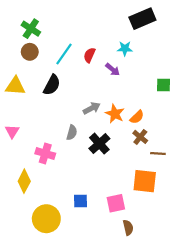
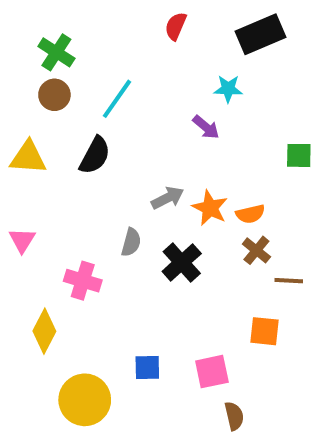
red semicircle: (89, 55) -> (176, 26), moved
orange semicircle: (137, 117) -> (250, 214), turned 32
orange square: (145, 181) -> (265, 331), size x0.7

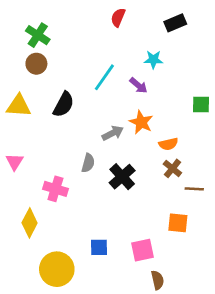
black rectangle: (260, 34) -> (175, 23), size x0.7
cyan line: (117, 99) -> (104, 77), moved
orange star: (210, 208) -> (141, 122), moved

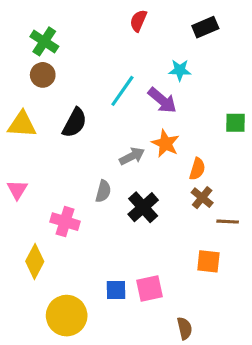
purple arrow: (138, 85) -> (162, 100), size x1.4
orange semicircle: (168, 144) -> (197, 169), turned -60
pink square: (143, 250) -> (149, 288), moved

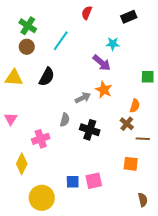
cyan line: (122, 91) -> (61, 41), moved
orange semicircle: (197, 169) -> (135, 106), moved
black cross: (143, 207) -> (90, 130), turned -30
pink cross: (65, 222) -> (41, 139), turned -36
brown semicircle: (185, 328) -> (143, 200), moved

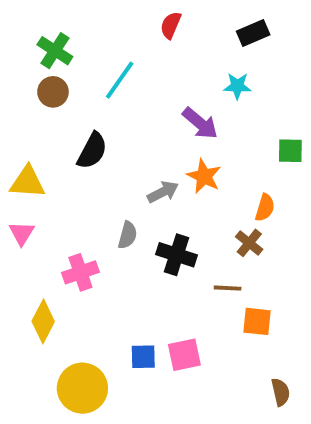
cyan star: (113, 44) -> (237, 86), moved
yellow triangle: (14, 78) -> (27, 182), moved
brown line: (143, 139) -> (228, 288), moved

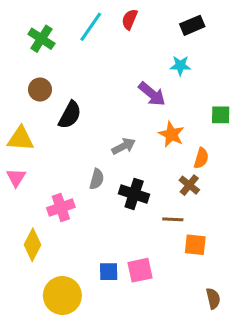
cyan line: (120, 80) -> (91, 27), moved
brown circle: (53, 92) -> (40, 89), moved
orange star: (204, 176) -> (171, 134), moved

